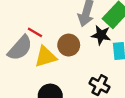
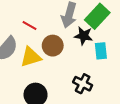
red line: (35, 32) -> (29, 25), moved

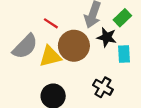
green rectangle: (97, 16) -> (122, 18), size x0.7
brown circle: (53, 46) -> (74, 46), size x1.4

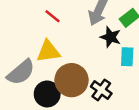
gray semicircle: (25, 46) -> (21, 72), moved
brown circle: (74, 46) -> (72, 80), moved

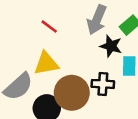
black cross: (101, 90) -> (103, 84), moved, turned -30

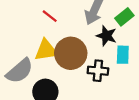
brown circle: (72, 93) -> (71, 53), moved

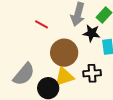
yellow triangle: (46, 50) -> (64, 77), moved
black cross: (98, 71) -> (92, 73), moved

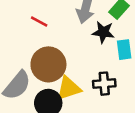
brown circle: (64, 53) -> (48, 64), moved

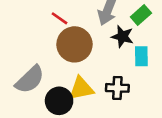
brown circle: (48, 64) -> (74, 44), moved

